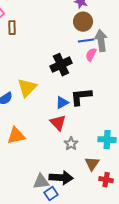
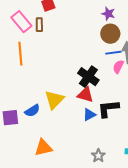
brown rectangle: (12, 28) -> (39, 25), moved
black cross: (61, 65) -> (88, 77), turned -30
red triangle: (58, 123) -> (85, 95), moved, turned -30

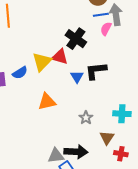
red triangle: (85, 95) -> (60, 57), moved
blue triangle: (89, 115) -> (77, 77), turned -32
orange triangle: (43, 148) -> (47, 102), moved

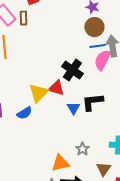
pink semicircle: (106, 29) -> (102, 60), size x1.5
blue semicircle: (20, 73) -> (24, 113), moved
orange triangle: (47, 102) -> (60, 163), moved

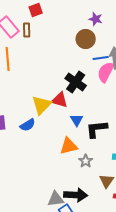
brown circle: (94, 27) -> (86, 39), moved
black L-shape: (92, 102) -> (97, 129), moved
orange triangle: (60, 163) -> (69, 146), moved

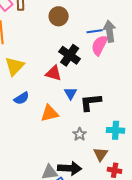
brown circle: (86, 39) -> (59, 16), moved
yellow triangle: (42, 105) -> (15, 66), moved
orange triangle: (69, 146) -> (50, 113), moved

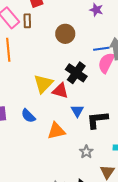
yellow triangle: (15, 66) -> (43, 84), moved
blue semicircle: (22, 98) -> (28, 116), turned 77

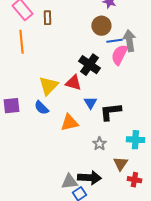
brown rectangle: (27, 21) -> (47, 18), moved
brown circle: (65, 34) -> (101, 26), moved
yellow triangle: (43, 84) -> (48, 86), moved

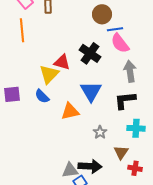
gray arrow: (129, 41) -> (130, 71), moved
pink semicircle: (119, 55) -> (120, 43), turned -65
red triangle: (73, 83) -> (62, 62), moved
blue triangle: (90, 103) -> (91, 91), size x1.6
black L-shape: (110, 112) -> (125, 100), moved

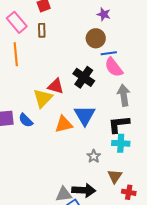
blue semicircle: (42, 96) -> (26, 120), moved
orange triangle: (70, 111) -> (64, 124), moved
cyan cross: (136, 128) -> (121, 143), moved

